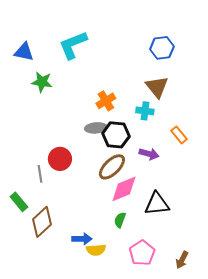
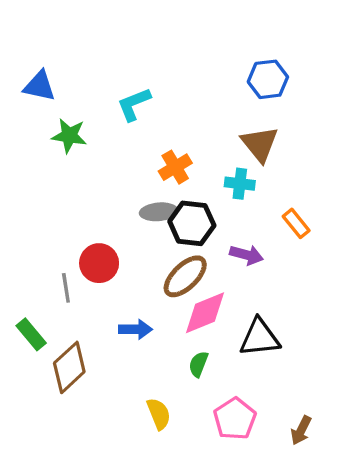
cyan L-shape: (73, 45) -> (134, 104), moved, size x0.7
blue arrow: (82, 239) -> (135, 329), moved
yellow semicircle: (96, 250) -> (159, 414), turned -108

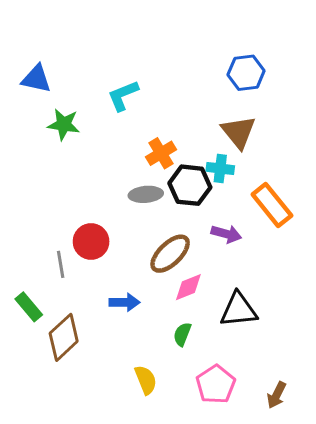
black hexagon: (192, 223) -> (190, 185), moved
orange rectangle: (296, 223) -> (272, 205), size x1.6
pink diamond: (205, 313) -> (188, 287), size x0.7

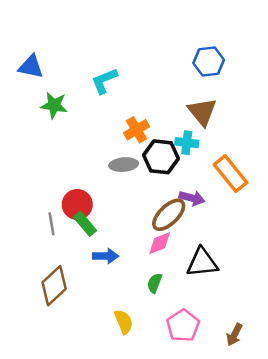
brown ellipse: (170, 254) -> (169, 215), moved
green rectangle: (29, 307) -> (85, 224), moved

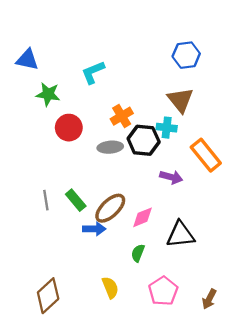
red circle: (77, 204) -> (69, 128), moved
brown ellipse: (169, 215) -> (110, 208), moved
brown diamond: (54, 286) -> (48, 296), moved

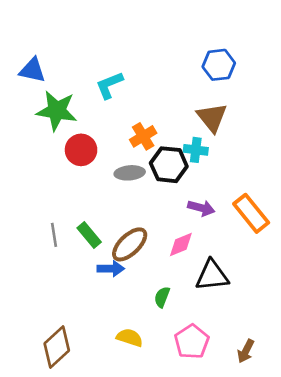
green star: (48, 94) -> (57, 111), size x1.4
orange rectangle: (206, 155) -> (251, 213), moved
pink diamond: (142, 217) -> (181, 244), moved
yellow semicircle: (110, 288) -> (130, 338), turned -50

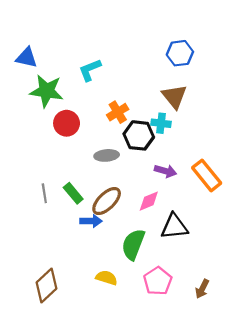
gray ellipse: (130, 173) -> (107, 155), moved
green semicircle: (162, 297) -> (133, 244), size x1.8

